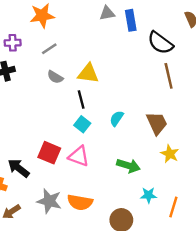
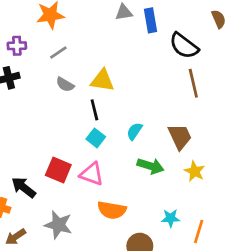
green arrow: (128, 166) -> (151, 166), moved
orange semicircle: (80, 202) -> (112, 210), moved

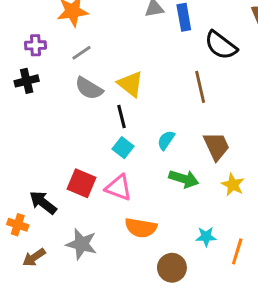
yellow triangle: (102, 80) -> (130, 84), turned 30
brown line: (193, 83) -> (200, 87), moved
gray semicircle: (65, 84) -> (89, 88), size x1.4

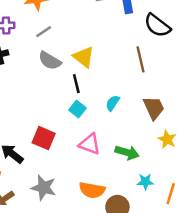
green arrow: (184, 179) -> (127, 153), moved
pink triangle: (119, 188) -> (90, 144), moved
orange semicircle: (141, 228) -> (92, 190), moved

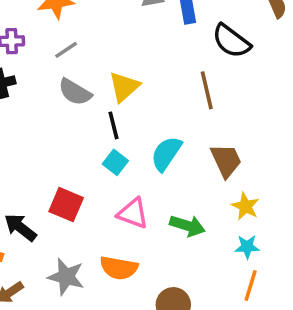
yellow triangle: (84, 57) -> (124, 87), turned 40
cyan semicircle: (113, 103) -> (166, 154), size x1.5
cyan star: (145, 182) -> (247, 247), moved
orange semicircle: (92, 190) -> (119, 268), moved

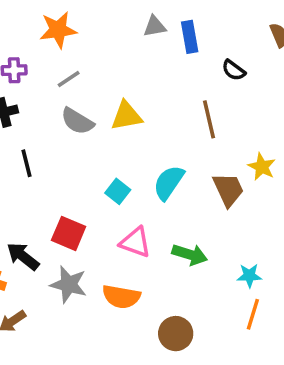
black semicircle: (231, 41) -> (234, 70), size x0.6
yellow triangle: (124, 87) -> (127, 116), turned 32
black line: (114, 125) -> (26, 163), moved
yellow star: (245, 206) -> (262, 167), moved
gray star: (66, 277) -> (69, 284), moved

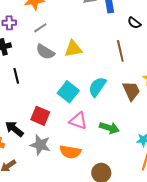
cyan square: (118, 191) -> (68, 92), size x1.5

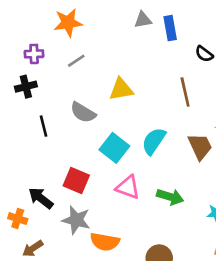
gray semicircle: (45, 52) -> (83, 112), moved
orange semicircle: (70, 152) -> (105, 242), moved

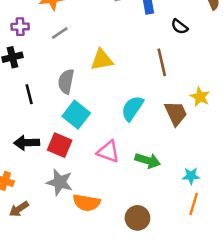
gray semicircle: (83, 112) -> (66, 81), turned 70
cyan square: (114, 148) -> (76, 115), moved
black arrow: (41, 198) -> (27, 143), moved, turned -40

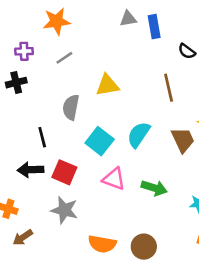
black line: (29, 94) -> (42, 137), moved
cyan square: (76, 115) -> (100, 141), moved
orange semicircle: (86, 203) -> (102, 244), moved

